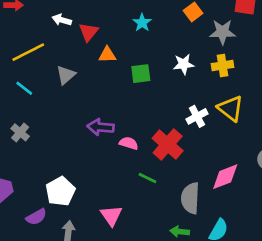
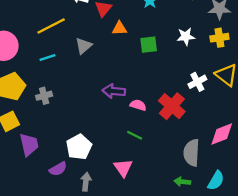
cyan line: (24, 88) -> (48, 57), turned -56
gray cross: (20, 132) -> (44, 96), turned 35
green line: (147, 178) -> (135, 135), moved

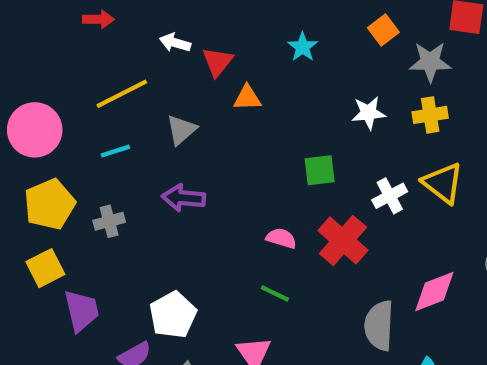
green square: (149, 45) -> (320, 170), moved
purple arrow: (114, 91) -> (184, 198), moved

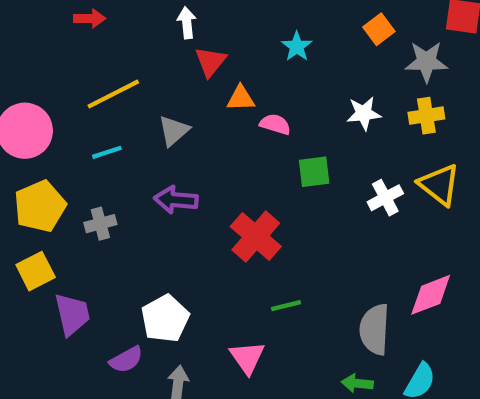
white arrow: (175, 43) -> (187, 23), moved, turned 68
pink semicircle: (281, 238) -> (275, 124), moved
red cross: (343, 240) -> (256, 237), moved
green line: (275, 294) -> (286, 306), moved, turned -40

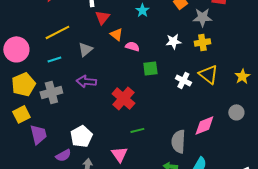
orange triangle: (241, 98) -> (116, 34), turned 40
white cross: (385, 198) -> (183, 80), turned -35
gray cross: (100, 224) -> (51, 92), size x1.5

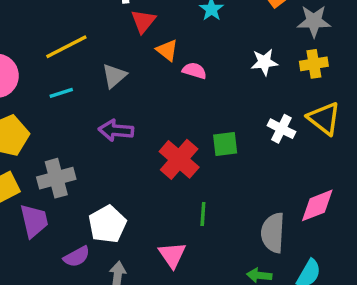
green square: (150, 68) -> (225, 144), moved
gray cross: (51, 92) -> (56, 178), moved
green line: (137, 130) -> (203, 214), turned -72

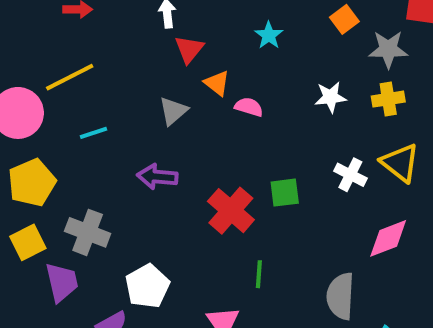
yellow line: (66, 47) -> (70, 77), moved
gray triangle: (114, 76) -> (173, 111), moved
gray cross: (56, 178) -> (88, 232), turned 36
pink diamond: (317, 205) -> (388, 238), moved

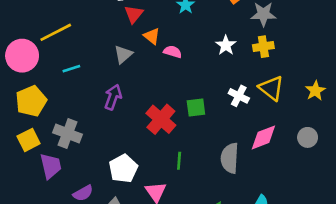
white star: (330, 97) -> (226, 45), turned -30
purple arrow: (157, 177) -> (113, 97), turned 105
white pentagon: (147, 286) -> (123, 169), moved
gray semicircle: (340, 296) -> (230, 158), moved

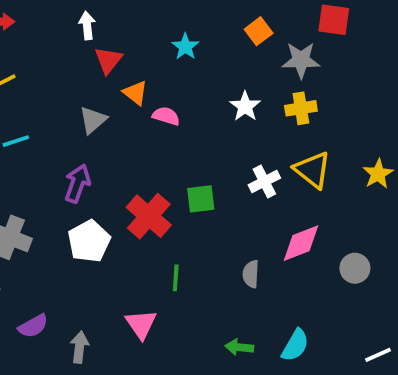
white cross: (239, 96) -> (264, 182), turned 36
gray circle: (308, 137) -> (355, 268), moved
gray semicircle: (230, 158) -> (251, 274), size x0.6
white pentagon: (123, 169) -> (89, 241), moved

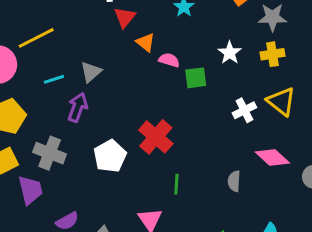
gray triangle: (93, 120) -> (91, 72), moved
purple arrow: (77, 183) -> (78, 107), moved
green square: (201, 199) -> (196, 78), moved
pink diamond: (301, 243) -> (272, 158), turned 64

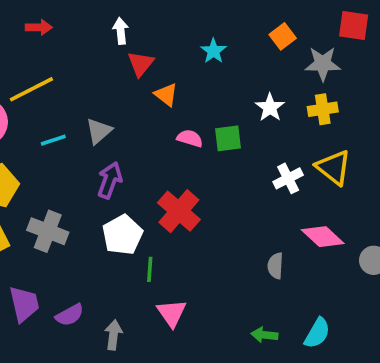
pink semicircle: (169, 60) -> (190, 138), moved
purple arrow: (78, 107) -> (110, 180), moved
green line: (176, 184) -> (150, 269), moved
purple trapezoid: (30, 190) -> (24, 304), moved

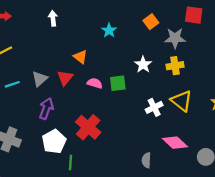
red triangle: (141, 64) -> (65, 78), moved

